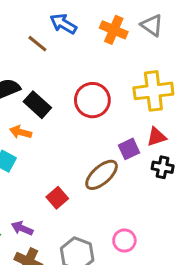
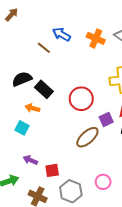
red circle: (92, 100) -> (81, 99), moved
red square: (57, 198) -> (52, 170), moved, turned 32
purple arrow: (22, 228) -> (30, 160), moved

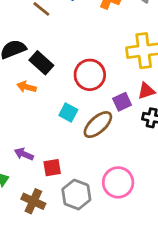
cyan square: (22, 128) -> (68, 112), moved
pink circle: (103, 182) -> (118, 182), size x1.5

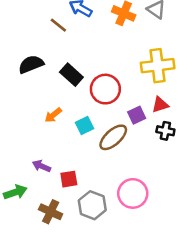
black rectangle: (41, 63) -> (71, 75), moved
orange arrow: (27, 87) -> (53, 115), moved, turned -54
cyan square: (68, 112) -> (84, 126), turned 36

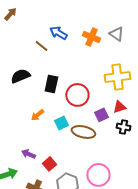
black rectangle: (71, 75) -> (51, 84), turned 60
brown ellipse: (113, 137) -> (83, 132), turned 55
red square: (69, 179) -> (49, 164), turned -32

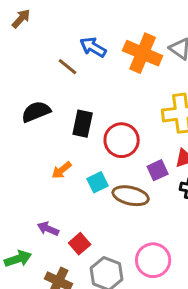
orange cross: (91, 37) -> (143, 53), size x1.4

